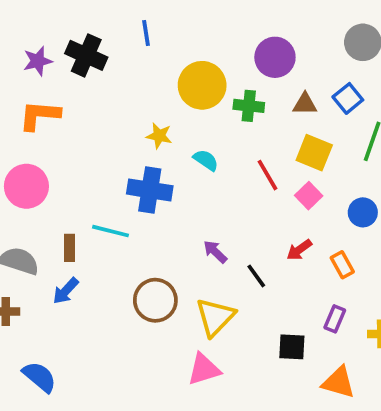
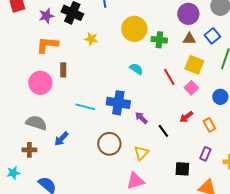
purple circle: (275, 57) -> (188, 14), moved
yellow star: (159, 136) -> (91, 39), moved
blue cross: (150, 190) -> (118, 103), moved
brown rectangle: (69, 248) -> (63, 70), moved
yellow triangle: (215, 317) -> (141, 153), size x0.7

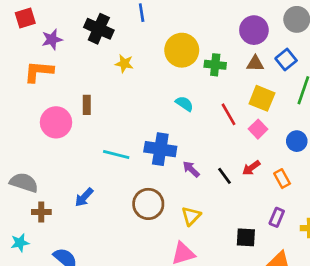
purple star: (46, 16) -> (52, 39), moved
orange L-shape: (47, 45) -> (39, 72), moved
gray semicircle: (36, 123) -> (24, 183), moved
black line: (163, 131) -> (225, 176), moved

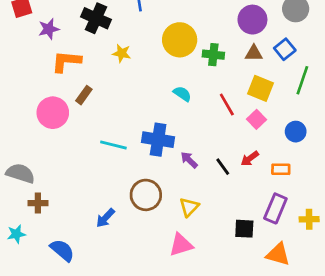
orange L-shape: (39, 72) -> (66, 61), moved
brown rectangle: (87, 105) -> (84, 95), turned 36
orange rectangle: (282, 179) -> (281, 169), turned -60
blue arrow: (84, 197) -> (105, 218), moved
purple rectangle: (277, 217) -> (275, 208), size x1.5

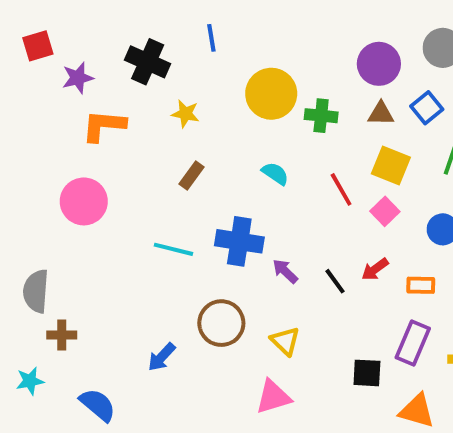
brown rectangle: (84, 95) -> (191, 175), moved
gray semicircle: (20, 173) -> (36, 291), turned -104
yellow triangle: (189, 207) -> (285, 341), turned -30

